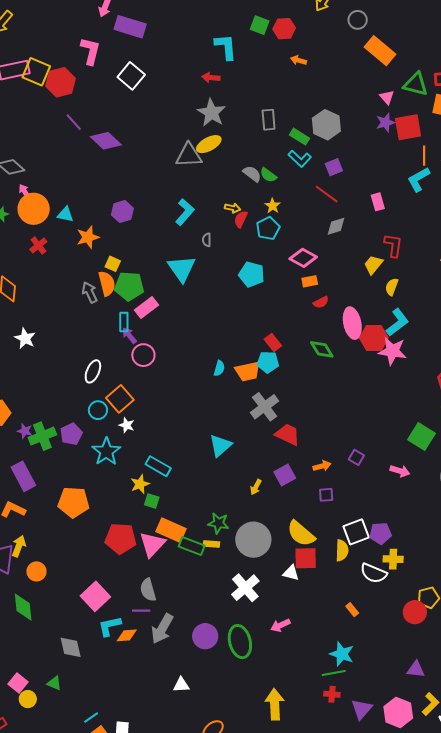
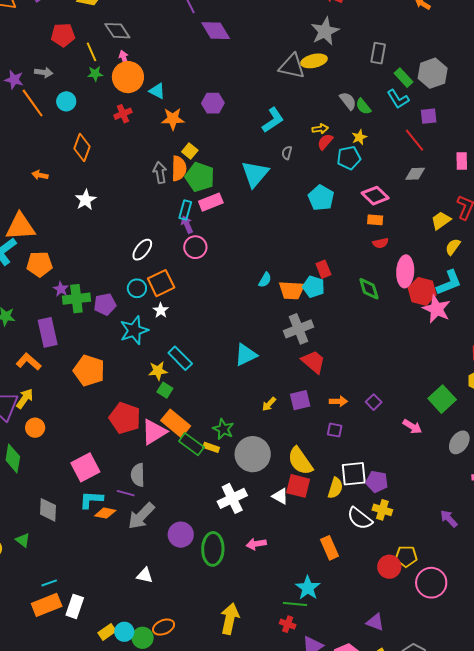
yellow arrow: (233, 208) -> (320, 129), turned -35
orange rectangle: (352, 610) -> (330, 548), size x1.6

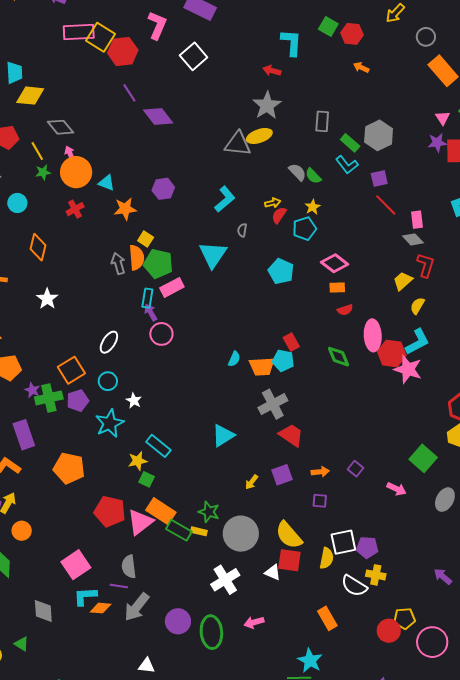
red line: (415, 140) -> (386, 205), moved
gray diamond: (415, 174) -> (413, 239), moved, turned 55
orange square: (161, 283) -> (71, 370), moved

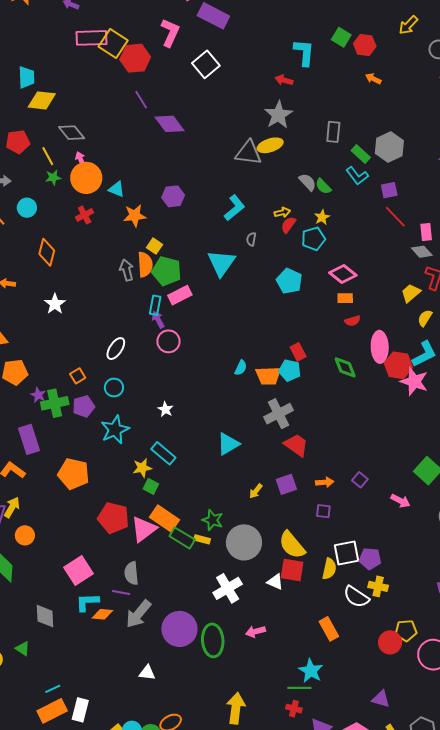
orange square: (71, 370) -> (78, 376), size x0.6
white star: (134, 401) -> (166, 409), moved
purple circle: (178, 621) -> (179, 629), size x1.4

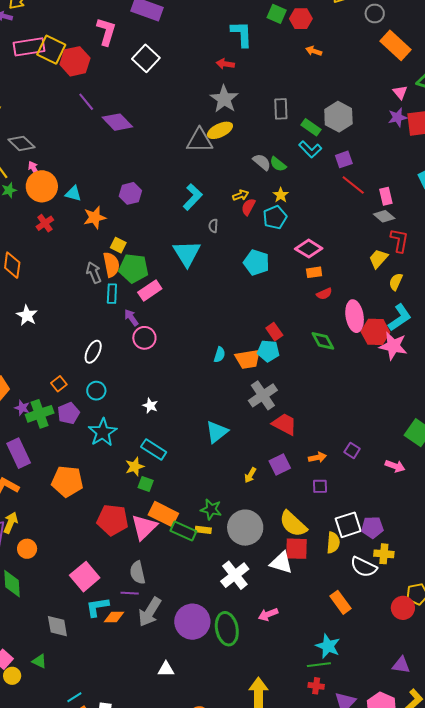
cyan rectangle: (155, 305) -> (112, 294), moved
white triangle: (275, 582) -> (281, 563), size x1.4

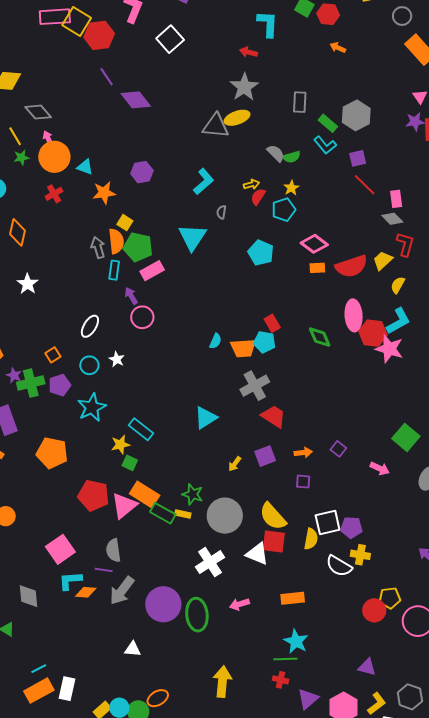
green semicircle: (278, 164) -> (292, 157), turned -60
red semicircle: (324, 294) -> (351, 266), moved, size x2.0
white star: (150, 406) -> (117, 359), moved
orange rectangle: (341, 602) -> (293, 598), moved, turned -65

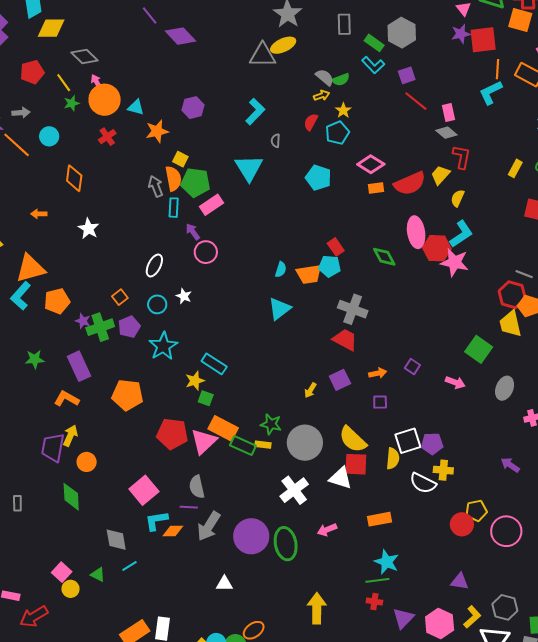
yellow arrow: (252, 184) -> (322, 95), moved
gray cross: (255, 386) -> (353, 309), moved, turned -36
cyan triangle: (206, 418) -> (280, 309), moved
cyan line: (39, 669) -> (129, 566), moved

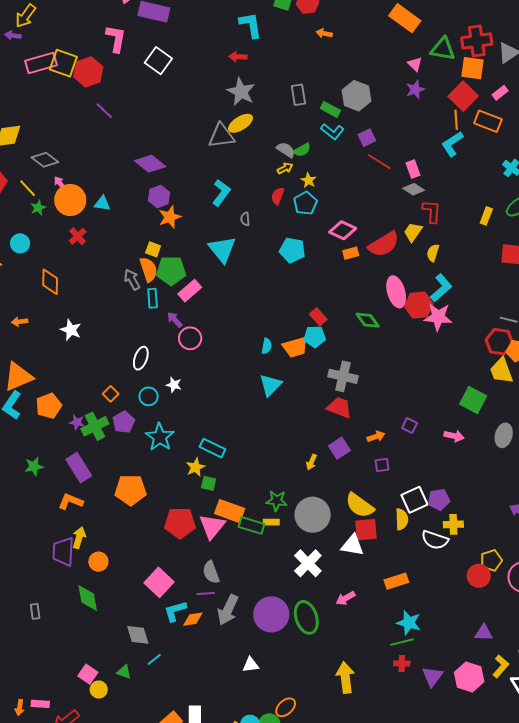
purple diamond: (181, 36) -> (150, 164), moved
red square: (483, 40) -> (463, 96), moved, turned -32
orange star: (157, 131) -> (170, 217), moved

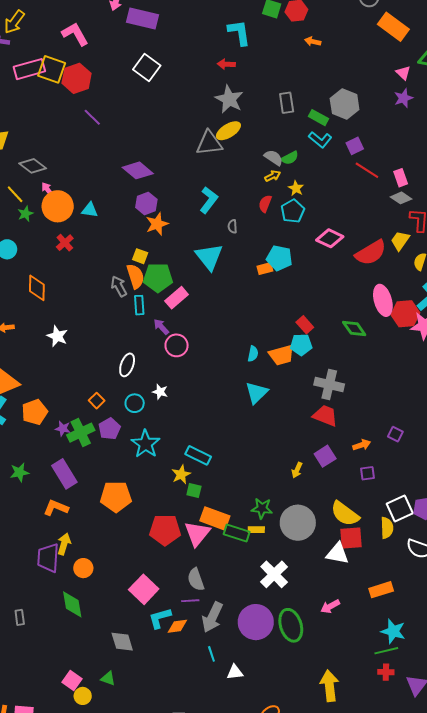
pink L-shape: (116, 39) -> (75, 34), moved, turned -40
orange rectangle: (351, 253) -> (265, 269), moved
white cross: (308, 563) -> (274, 574), moved
cyan line: (154, 659) -> (211, 654), moved, turned -70

